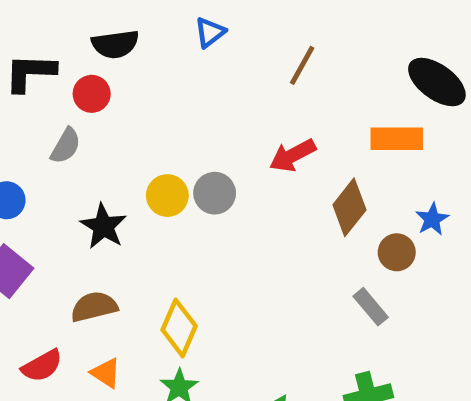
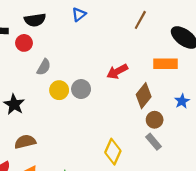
brown line: (302, 65) -> (140, 20), moved
gray semicircle: (66, 146) -> (44, 67), moved
black star: (103, 226) -> (14, 104), moved
brown circle: (397, 252) -> (155, 120), moved
yellow diamond: (179, 328) -> (113, 152), moved

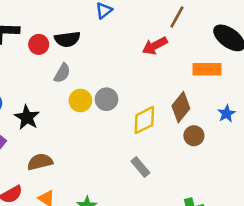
black semicircle: (35, 20) -> (67, 39), moved
red arrow: (117, 71) -> (155, 46), moved
gray rectangle: (153, 142) -> (140, 167), moved
yellow diamond: (113, 152) -> (144, 120), moved, turned 40

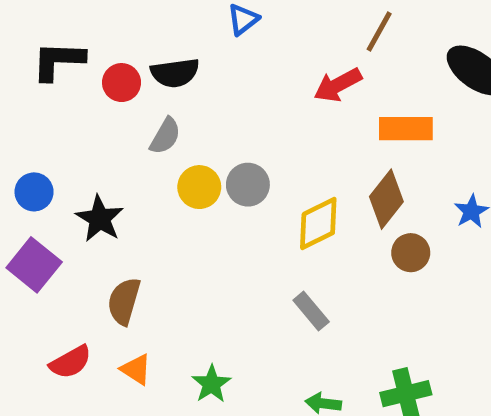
orange rectangle: (207, 69) -> (406, 129), moved
brown semicircle: (40, 162) -> (124, 301), turned -60

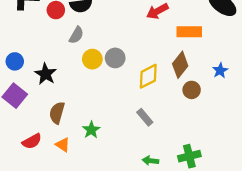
green star: (211, 384) -> (91, 130), moved

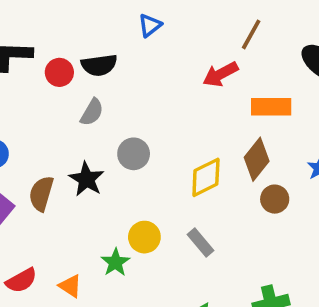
gray circle: (115, 58) -> (134, 154), moved
yellow circle: (92, 59) -> (144, 237), moved
black star: (46, 74) -> (87, 179), moved
brown semicircle: (57, 113) -> (41, 194), moved

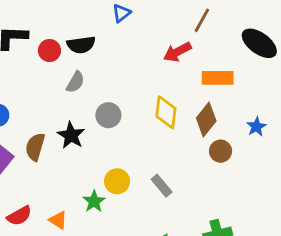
yellow diamond: (206, 177) -> (166, 112), moved, turned -56

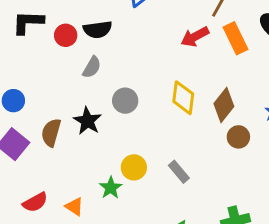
orange rectangle: (218, 78) -> (236, 38), moved, turned 64

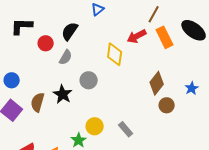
black semicircle: (98, 29) -> (70, 31), turned 132
red circle: (66, 35) -> (46, 43), moved
yellow diamond: (183, 98) -> (115, 54), moved

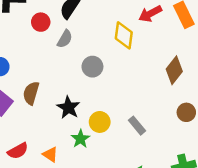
black star: (63, 94) -> (68, 108), moved
brown circle: (167, 105) -> (186, 112), moved

